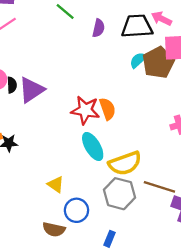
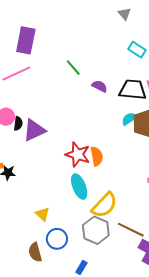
purple semicircle: (99, 28) -> (100, 86), turned -84
yellow semicircle: (125, 163) -> (104, 205), turned -36
brown semicircle: (54, 229) -> (35, 252), turned 54

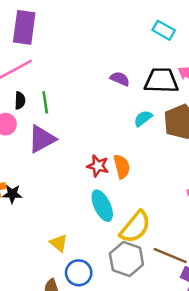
green line: (73, 68) -> (45, 102), moved, turned 36
cyan semicircle: (129, 119) -> (143, 118), moved
black semicircle: (18, 123) -> (20, 100), moved
red star: (78, 155) -> (98, 166), size x0.7

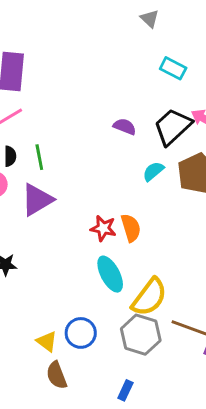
black trapezoid: (161, 81) -> (173, 127), turned -42
yellow triangle: (59, 243) -> (47, 341), moved
blue circle: (79, 273) -> (81, 333), moved

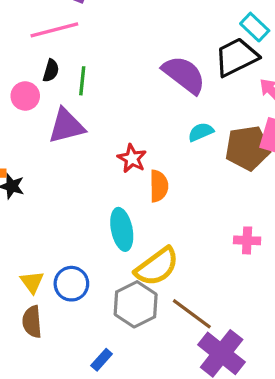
purple semicircle: (125, 127) -> (184, 75), size x1.8
black trapezoid: (173, 127) -> (236, 57), moved
red star: (103, 228) -> (132, 158), moved

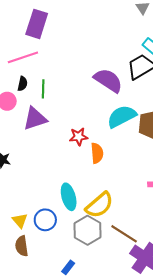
cyan semicircle: (201, 132) -> (122, 116), size x1.8
red star: (132, 158) -> (79, 137), turned -30
cyan ellipse: (122, 229) -> (69, 197), moved

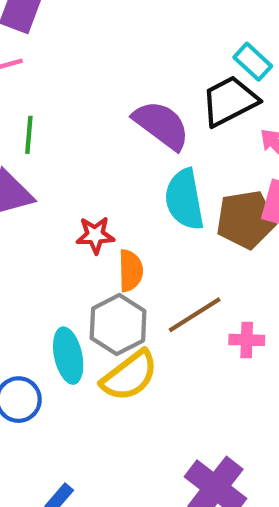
cyan semicircle: (122, 116) -> (184, 199), turned -76
gray hexagon: (88, 230) -> (118, 325), moved
brown line: (124, 234) -> (195, 315), moved, turned -68

